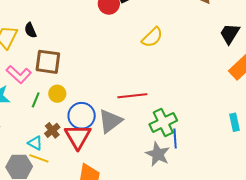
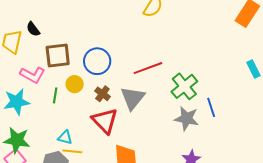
blue circle: (82, 116) -> (97, 61), moved
brown cross: (52, 130) -> (102, 94), moved
blue line: (175, 138) -> (211, 107), moved

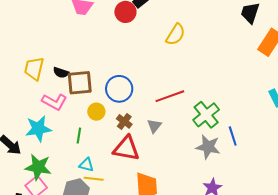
black semicircle: (33, 29) -> (61, 73), moved, turned -35
green line: (55, 95) -> (79, 136), moved
gray triangle: (133, 98) -> (154, 126), size x0.6
red triangle: (105, 121) -> (126, 148), turned -36

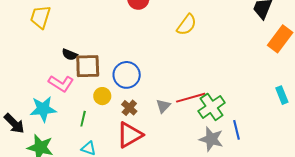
yellow trapezoid: (34, 69) -> (40, 17), moved
red line: (170, 96) -> (191, 98), moved
gray triangle: (154, 126) -> (163, 106), moved
red triangle: (126, 148) -> (130, 135), turned -44

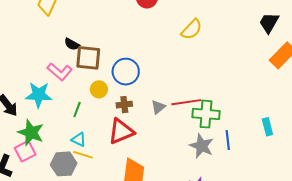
cyan rectangle: (282, 95) -> (267, 127), moved
green cross: (212, 107) -> (206, 114), turned 32
brown cross: (129, 108) -> (124, 105), turned 35

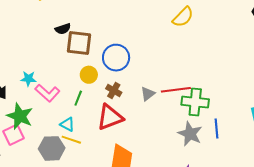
black semicircle: (72, 44) -> (63, 29), turned -49
pink L-shape: (60, 72) -> (47, 93), moved
cyan star: (39, 95) -> (28, 79), size x0.6
brown cross: (124, 105) -> (114, 90), turned 35
green line: (77, 109) -> (78, 98), moved

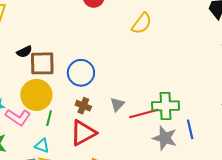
yellow circle: (89, 75) -> (36, 95), moved, size x1.8
red line: (176, 90) -> (144, 113), moved

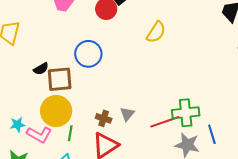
blue circle: (81, 73) -> (88, 54), moved
gray triangle: (117, 104) -> (127, 114), moved

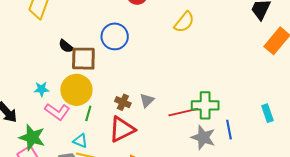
black semicircle: (41, 69) -> (66, 46), turned 63
cyan star: (18, 125) -> (41, 89), moved

